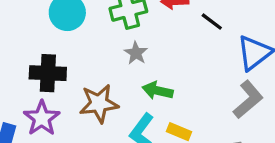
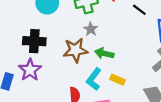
brown star: (99, 103) -> (75, 50), moved

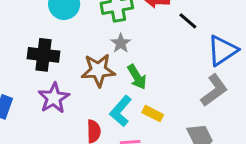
green arrow: (104, 53) -> (137, 77), turned -138
purple star: (30, 70) -> (54, 98), moved

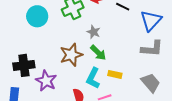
gray star: (121, 43) -> (94, 32), moved
black cross: (43, 55) -> (24, 65), moved
gray L-shape: (214, 90) -> (152, 49), turned 55

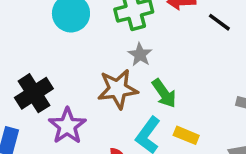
gray star: (94, 32) -> (140, 55), moved
black cross: (24, 65) -> (34, 93), turned -35

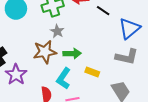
green arrow: (164, 93) -> (72, 53), turned -54
yellow rectangle: (186, 135) -> (92, 72), moved

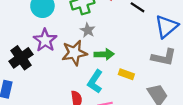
purple star: (16, 75) -> (45, 40), moved

